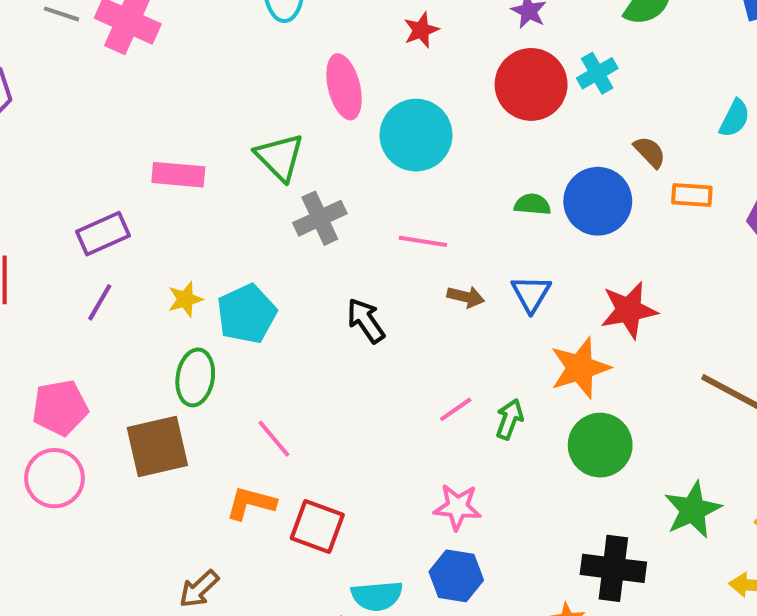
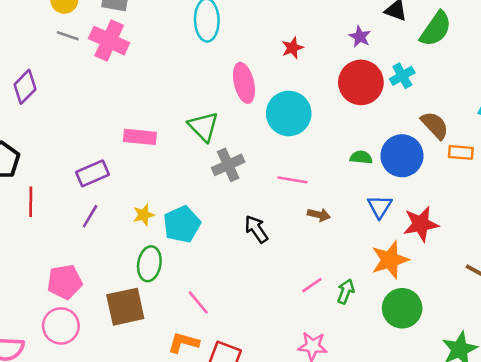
brown semicircle: (650, 152) -> (435, 125), size x1.4
blue triangle: (531, 294) -> (380, 207), moved

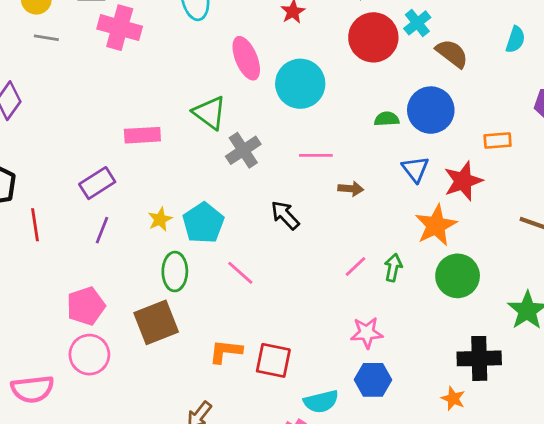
pink cross: (109, 41) -> (120, 28), moved
brown semicircle: (435, 125) -> (452, 53), moved
orange rectangle: (461, 152) -> (498, 141), moved
pink line: (198, 302) -> (240, 273), moved

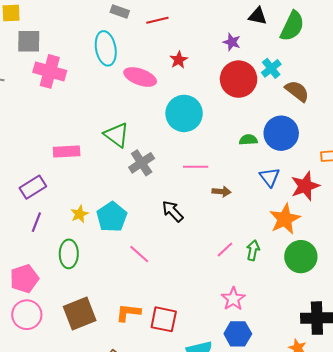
pink ellipse: (246, 58) -> (140, 77), moved, turned -48
green ellipse: (175, 272) -> (69, 254), moved
brown square: (156, 322) -> (80, 314), moved
pink star: (367, 333) -> (233, 299), turned -30

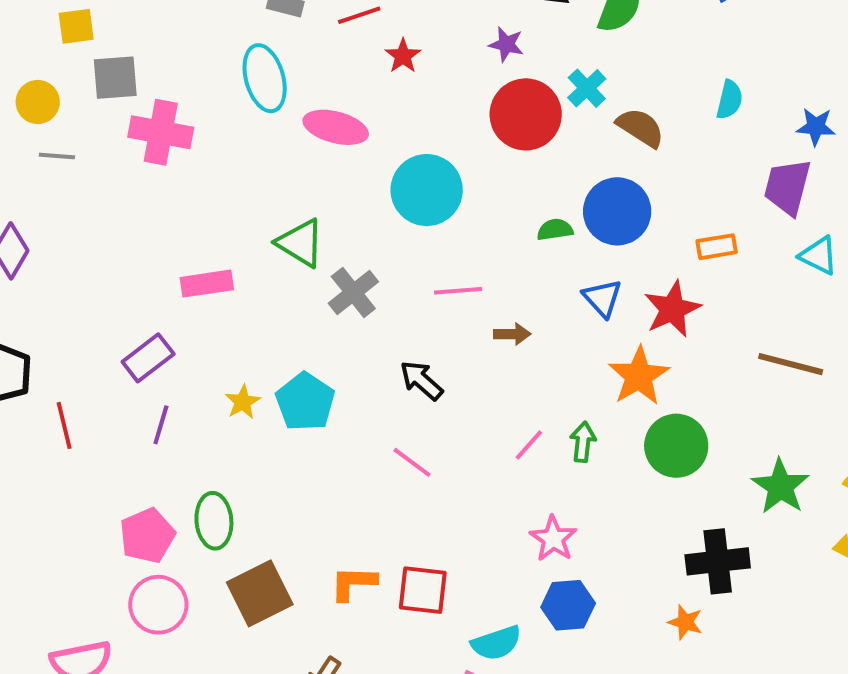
red star: (179, 60) -> (403, 56), moved
green ellipse: (69, 254) -> (214, 521), moved
pink line: (139, 254) -> (412, 462), moved

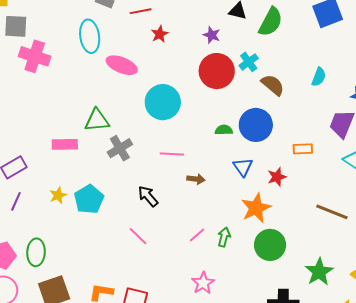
green triangle: (300, 243) -> (97, 120), turned -44
pink rectangle: (207, 284) -> (65, 144), moved
red star: (672, 309) -> (277, 177), size x0.7

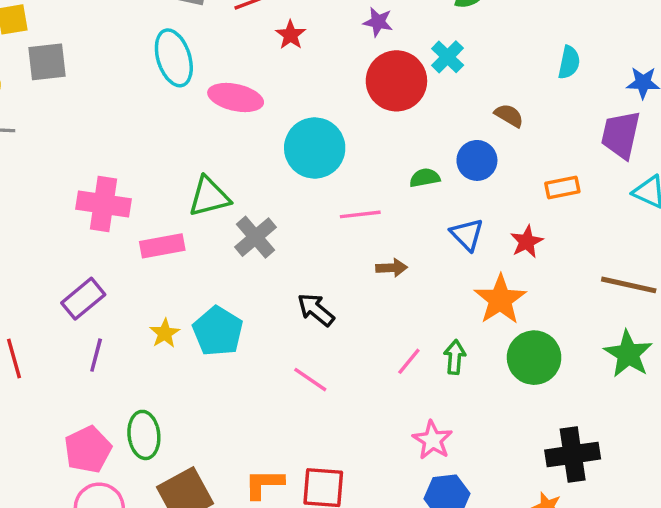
pink cross: (35, 56) -> (104, 204), moved
brown semicircle: (273, 85) -> (509, 115), moved, size x0.7
blue circle: (256, 125) -> (477, 160), size x0.7
pink line: (172, 154) -> (360, 214), moved
green star: (319, 272) -> (628, 354), moved

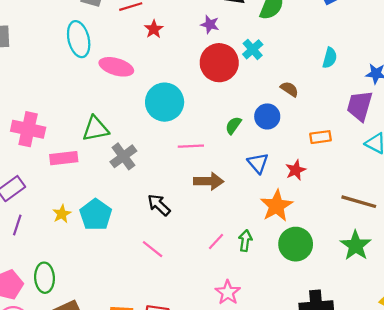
green semicircle: (425, 178) -> (233, 125), turned -48
brown arrow: (392, 268) -> (209, 181), size x1.5

